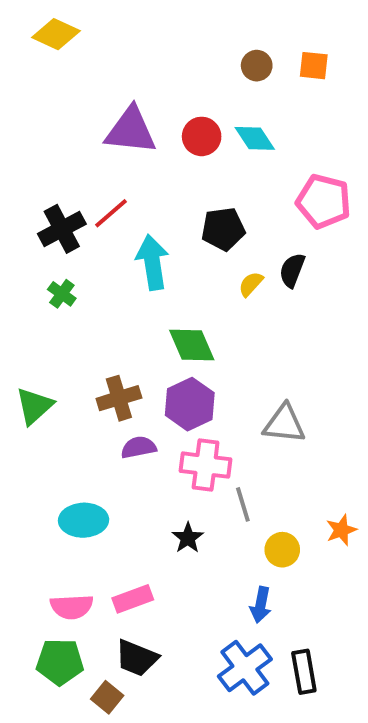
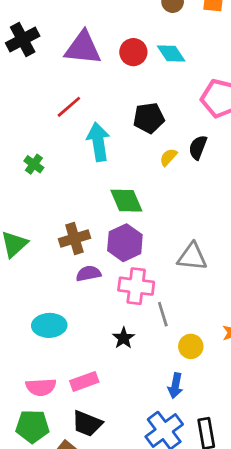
black cross: (62, 229) -> (23, 39), moved

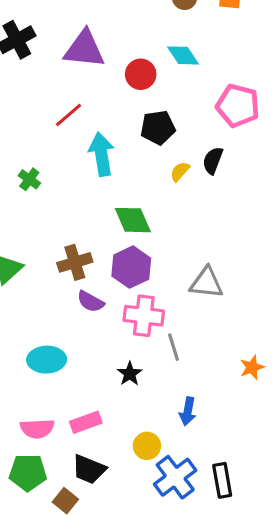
red circle: (133, 52) -> (141, 74), moved
purple semicircle: (89, 274) -> (90, 302), turned -140
yellow circle: (191, 346) -> (147, 446), moved
blue arrow: (175, 386) -> (188, 411), moved

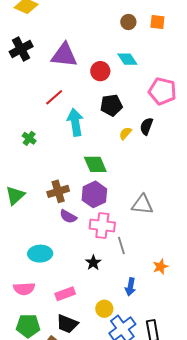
orange star: (252, 367) -> (160, 267), moved
pink semicircle: (37, 429) -> (24, 289), moved

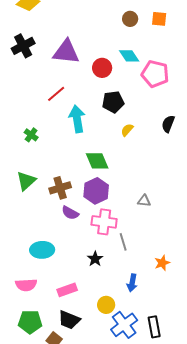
pink pentagon: (162, 91) -> (155, 74), moved
black semicircle: (146, 126) -> (168, 124), moved
green triangle: (15, 195) -> (26, 181), moved
gray triangle: (142, 204) -> (144, 201), size x0.6

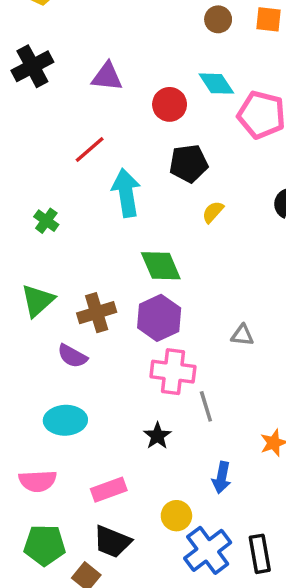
purple triangle: (66, 52) -> (107, 77), size x0.7
purple semicircle: (70, 213) -> (72, 356), moved

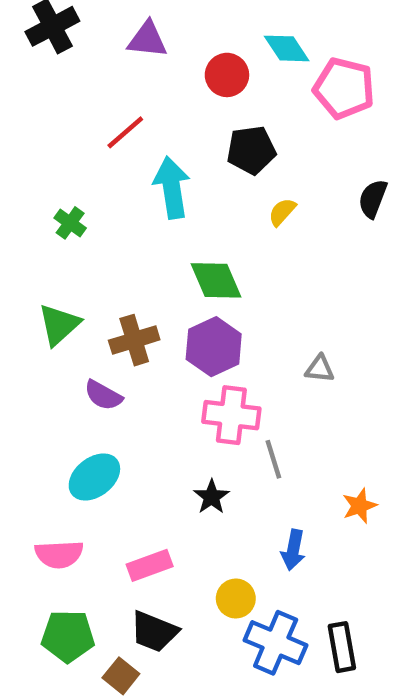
cyan ellipse: (65, 420) -> (94, 477), turned -36
blue cross: (208, 550) -> (276, 643), turned -30

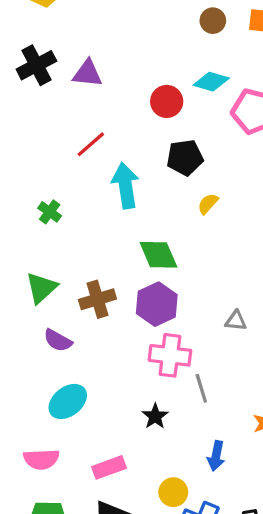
purple triangle: (147, 40) -> (88, 73), moved
cyan diamond: (287, 48) -> (211, 82), turned -40
purple semicircle: (103, 395) -> (58, 340), moved

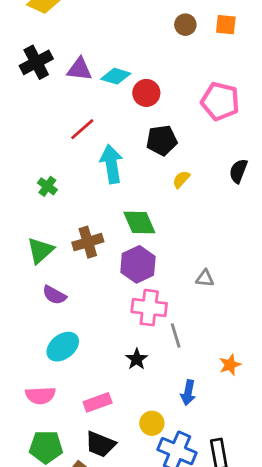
cyan diamond: (211, 82) -> (116, 76), moved
brown cross: (97, 299) -> (88, 242), moved

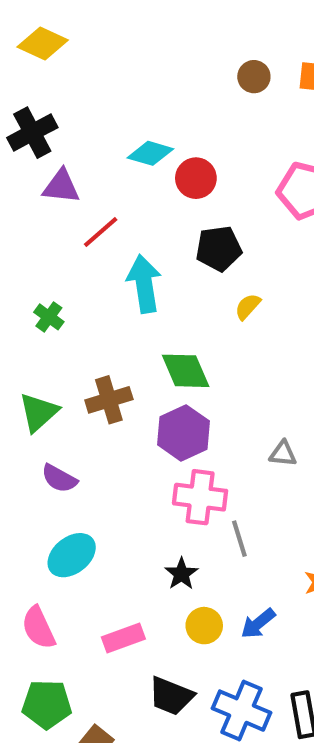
purple triangle: (79, 69) -> (61, 186), moved
blue arrow: (188, 393) -> (258, 624), turned 40
pink semicircle: (40, 395) -> (38, 628), turned 68
yellow circle: (152, 423) -> (204, 626), moved
black trapezoid: (100, 444) -> (171, 696), moved

